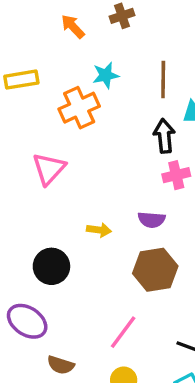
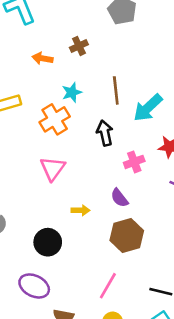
orange arrow: (73, 26) -> (43, 58), turned -30
black arrow: (164, 136) -> (105, 133), moved
pink triangle: (49, 169) -> (53, 169), moved
purple semicircle: (152, 220) -> (119, 198), turned 54

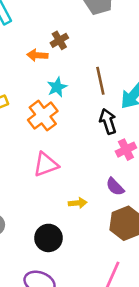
orange arrow: (43, 58) -> (37, 55), moved
black arrow: (105, 133) -> (108, 121), moved
pink triangle: (53, 169) -> (46, 164), turned 40

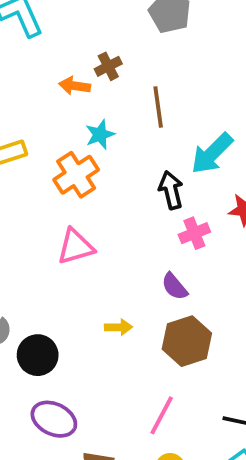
brown line: (100, 81) -> (158, 107), moved
yellow arrow: (78, 203) -> (118, 327), moved
black circle: (48, 238) -> (38, 355), moved

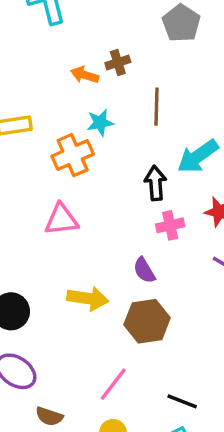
yellow arrow: (118, 327) -> (88, 298), size x1.6

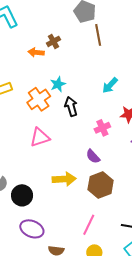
brown line: (157, 107) -> (98, 35), moved
cyan star: (100, 123) -> (58, 84), moved
cyan arrow: (198, 156) -> (110, 85), size x0.7
black arrow: (156, 183) -> (71, 107), moved

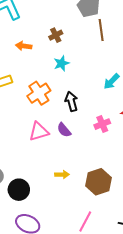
orange arrow: (36, 52) -> (24, 46), moved
cyan star: (58, 84) -> (61, 63), moved
purple semicircle: (93, 156) -> (64, 130), moved
yellow arrow: (64, 179) -> (62, 175), size x0.6

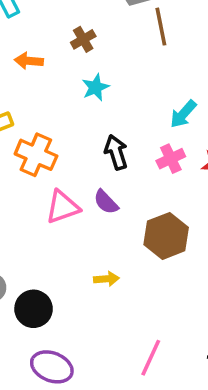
orange cross: (39, 93) -> (36, 155), moved, turned -30
pink cross: (102, 124) -> (171, 159), moved
brown hexagon: (99, 182) -> (166, 236), moved

